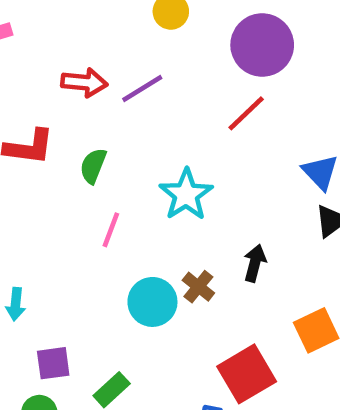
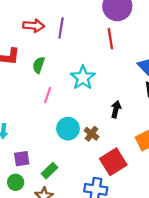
purple line: (142, 88) -> (61, 28), turned -48
red line: (246, 113) -> (110, 39), turned -54
brown cross: (198, 287) -> (92, 134), moved

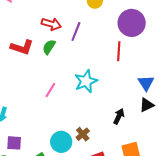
green semicircle: (39, 65) -> (49, 47), moved
black arrow: (116, 109) -> (119, 116), moved
cyan circle: (68, 129) -> (61, 142), moved

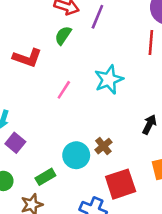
red L-shape: (22, 47) -> (27, 58), moved
purple square: (14, 143) -> (15, 143), moved, turned 35

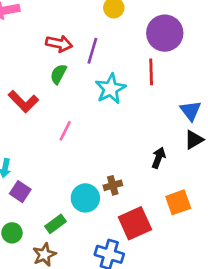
red L-shape: (27, 58) -> (23, 101), turned 32
cyan star: (109, 80) -> (110, 89), moved
brown cross: (103, 146) -> (113, 185), turned 30

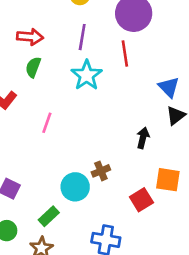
purple line: (92, 51) -> (82, 37), moved
orange square: (178, 202) -> (168, 180), turned 35
red square: (135, 223) -> (141, 200), moved, size x0.7

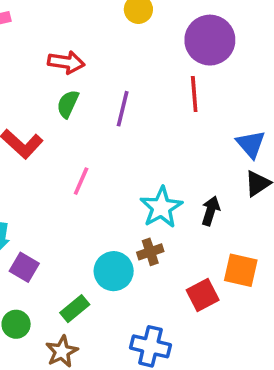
purple line: (82, 37) -> (123, 109), moved
cyan star: (87, 75) -> (161, 207), moved

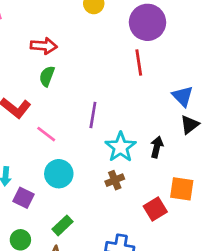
purple line: (123, 109) -> (93, 115), moved
pink line: (81, 181) -> (46, 134), moved, turned -72
cyan circle: (114, 271) -> (59, 174), moved

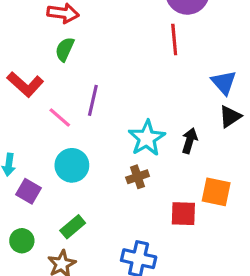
purple line: (93, 115) -> (93, 100), moved
red square: (155, 209) -> (183, 214), turned 30

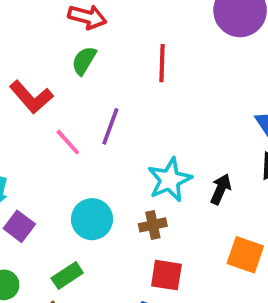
red line: (174, 40) -> (162, 63), moved
cyan circle: (72, 165) -> (92, 219), moved
red square: (183, 214) -> (166, 275), moved

